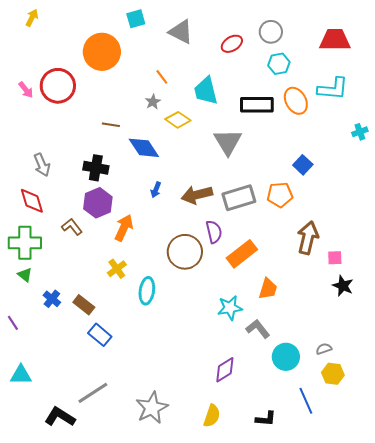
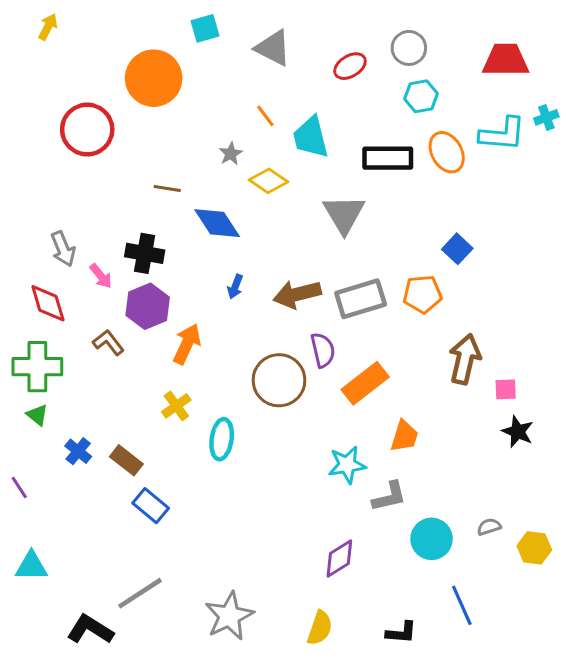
orange line: (162, 77) -> (265, 116), moved
pink arrow: (26, 90) -> (101, 276), moved
cyan cross: (360, 132) -> (546, 117), moved
gray L-shape: (258, 329) -> (389, 497), turned 115
yellow hexagon: (333, 374) -> (534, 548), moved

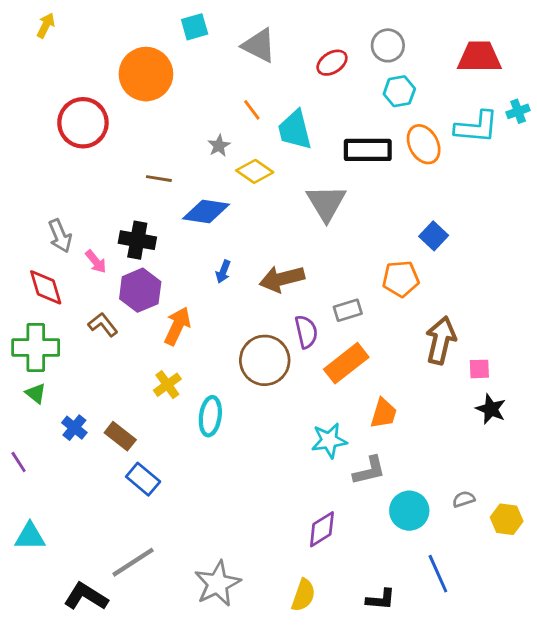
blue diamond: (217, 223) -> (206, 211), turned -48
gray rectangle: (361, 299) -> (348, 310), moved, size x0.6

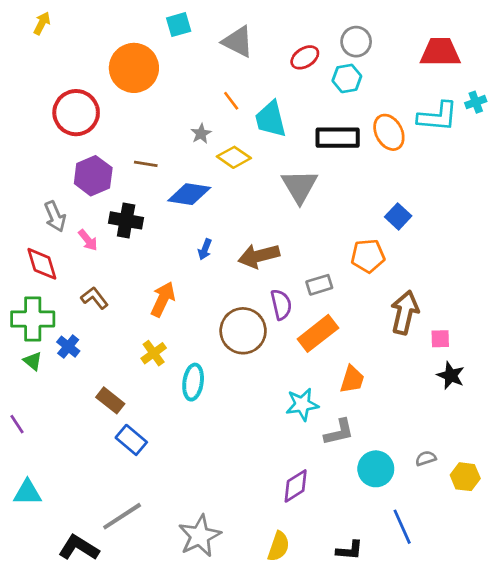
cyan hexagon: (399, 91) -> (347, 78), moved
purple hexagon: (140, 290) -> (93, 176), moved
blue cross: (74, 428) -> (68, 347), moved

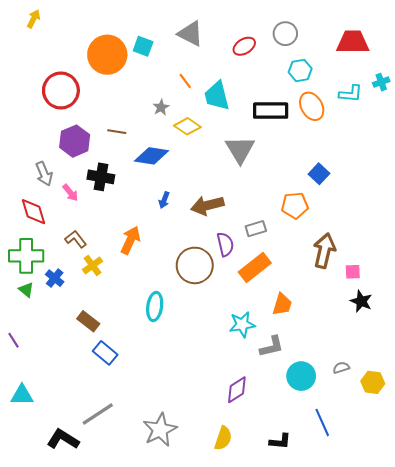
cyan square: (179, 25) -> (143, 46), moved, turned 36
cyan hexagon: (347, 78) -> (300, 70), moved
cyan L-shape: (438, 117) -> (351, 94), size x0.7
yellow cross: (154, 353) -> (93, 265), moved

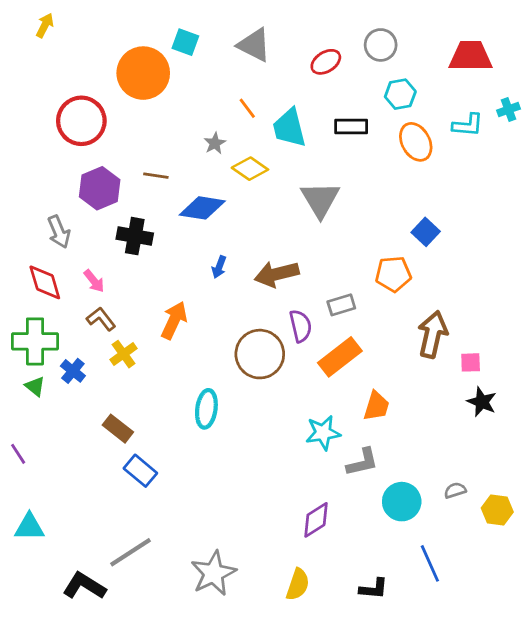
cyan square: (143, 46) -> (185, 42), moved
black rectangle: (271, 111) -> (351, 126), moved, size x0.7
pink arrow: (70, 193) -> (94, 281), moved

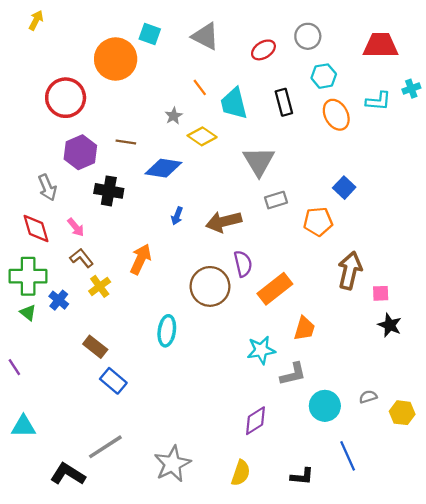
black rectangle: (351, 126) -> (284, 102), turned 75
gray rectangle: (341, 305) -> (276, 200), moved

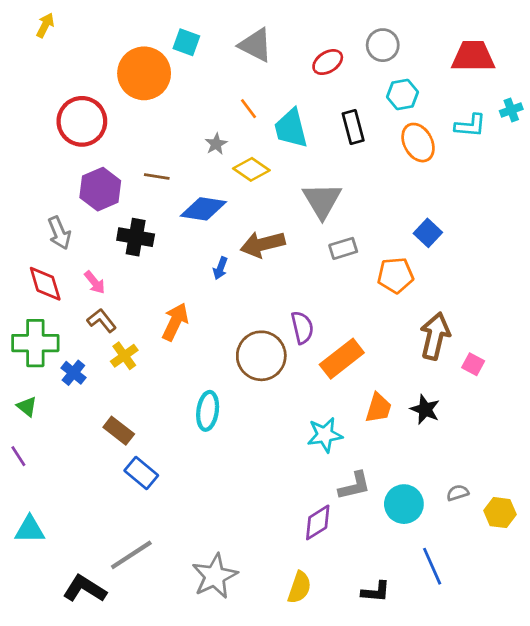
brown arrow: (224, 222) -> (263, 244), moved
pink square: (381, 293) -> (473, 364), turned 30
green triangle: (28, 313) -> (27, 407), moved
black star: (390, 325) -> (425, 409), moved
gray L-shape: (293, 374) -> (354, 486), moved

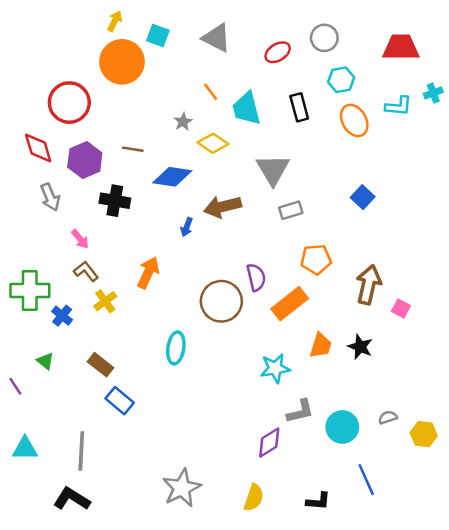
yellow arrow: (45, 25) -> (115, 21), moved
orange pentagon: (395, 275) -> (316, 259), moved
red diamond: (45, 284) -> (38, 148), moved
green triangle: (27, 407) -> (45, 361), moved
gray line: (131, 555) -> (81, 451), moved, turned -54

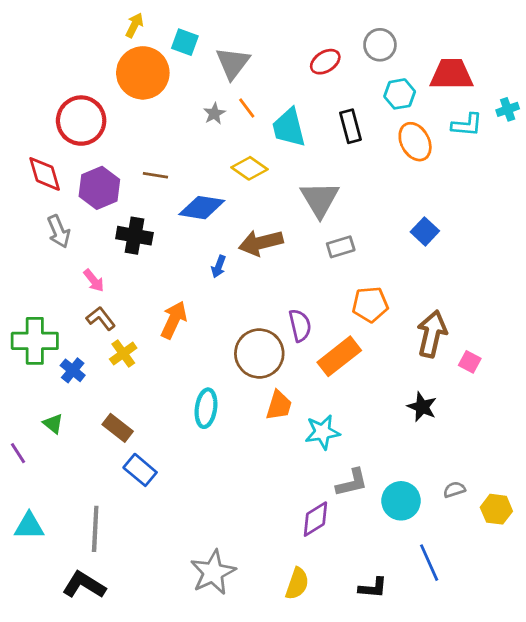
gray triangle: (217, 38) -> (233, 63), moved, turned 40
red trapezoid: (401, 47) -> (452, 74), moved
gray star: (183, 122) -> (214, 114), moved
orange trapezoid: (321, 346) -> (279, 405), moved

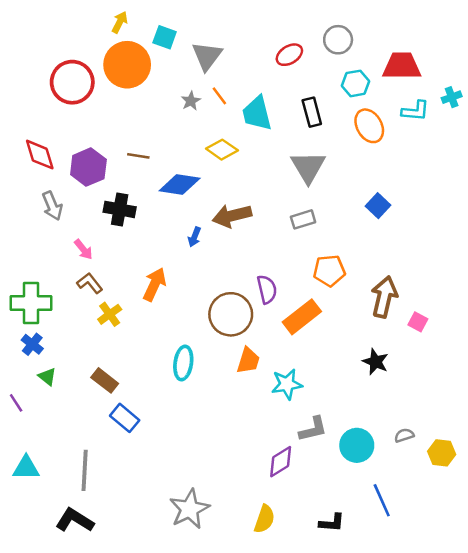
red circle: (81, 121) -> (72, 82), moved
gray triangle: (320, 199) -> (308, 167), moved
blue cross: (73, 370) -> (32, 344), moved

